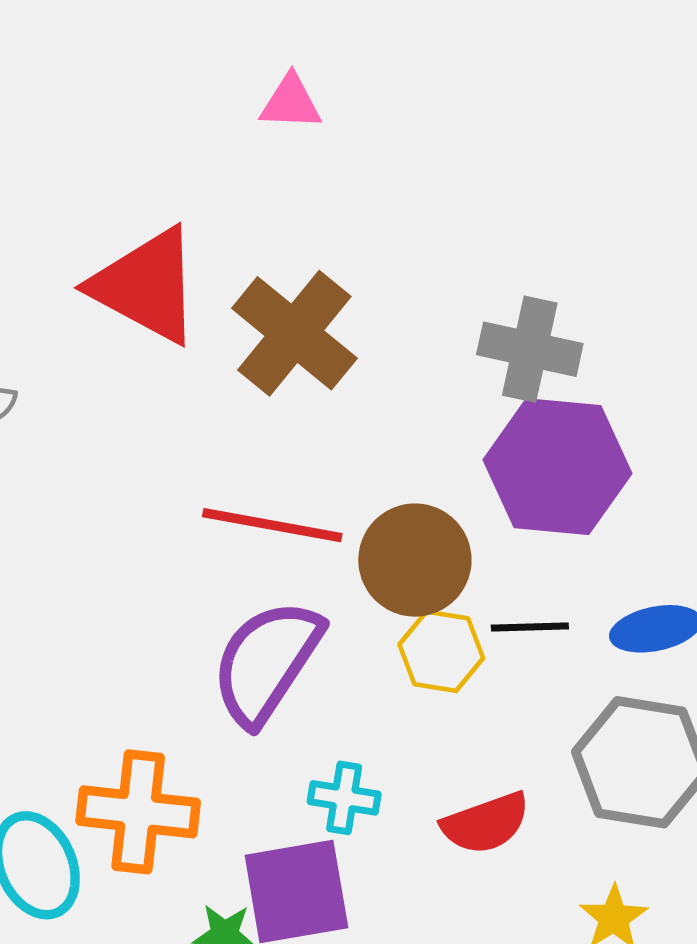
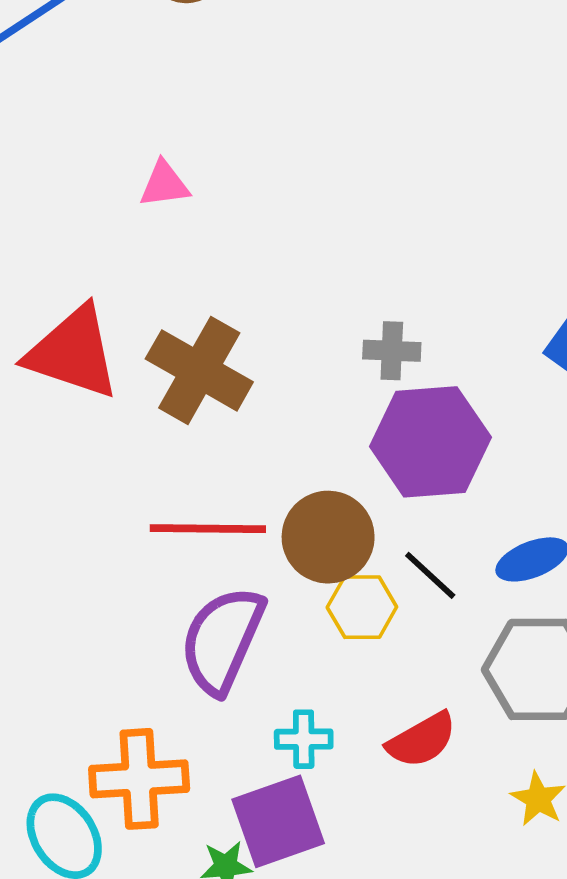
gray cross: (530, 349) -> (392, 351), size x0.7
black line: (530, 627) -> (430, 575), turned 54

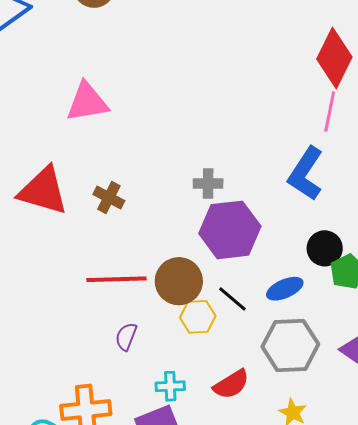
pink triangle: (164, 184) -> (87, 102), size x1.6
brown cross: (199, 370) -> (109, 198), size x0.6
purple semicircle: (222, 640) -> (126, 337), size x0.5

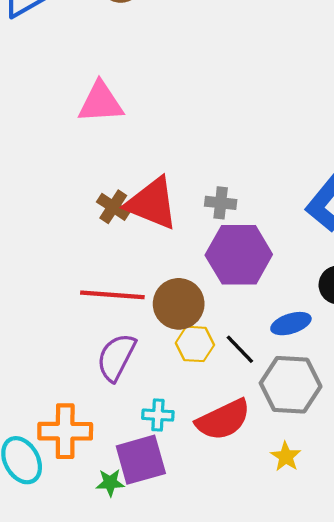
red triangle: (43, 191) -> (152, 203), moved
black line: (232, 299) -> (240, 349), moved
purple semicircle: (126, 337) -> (116, 357), size x1.6
red semicircle: (231, 384) -> (223, 420), size x1.4

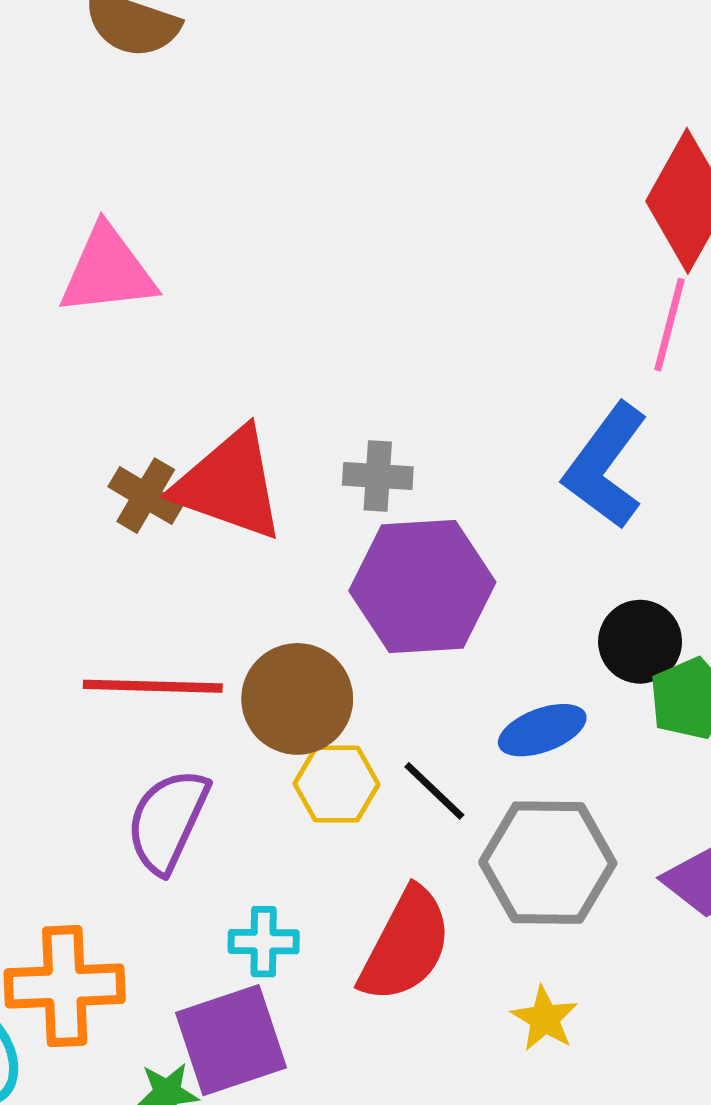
red semicircle: (223, 420) -> (406, 945), turned -34

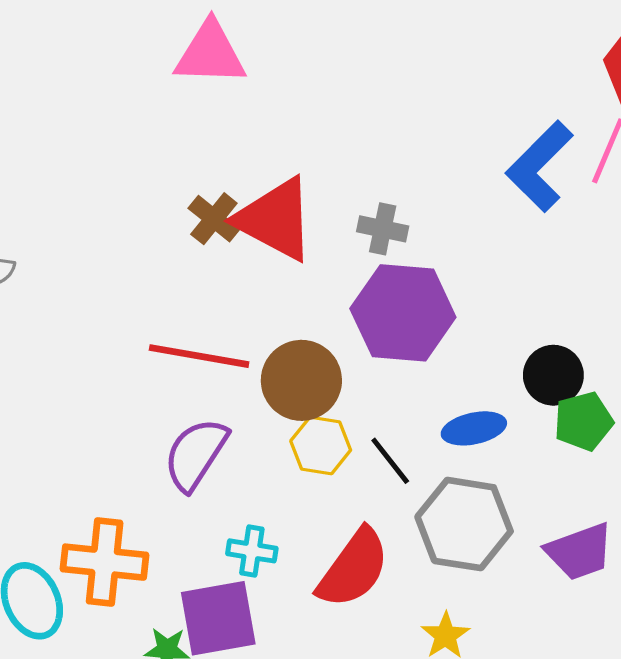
blue L-shape: (606, 466) -> (540, 166), moved

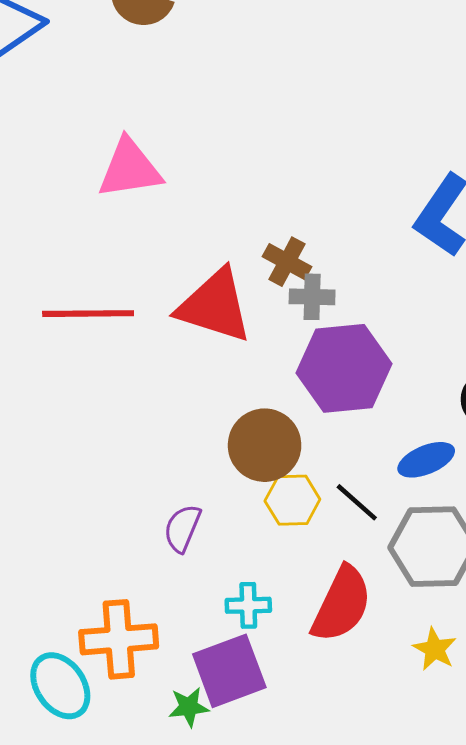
brown cross: (214, 219) -> (287, 262), moved
red line: (199, 356) -> (88, 314), moved
purple semicircle: (196, 454) -> (182, 528), size x0.7

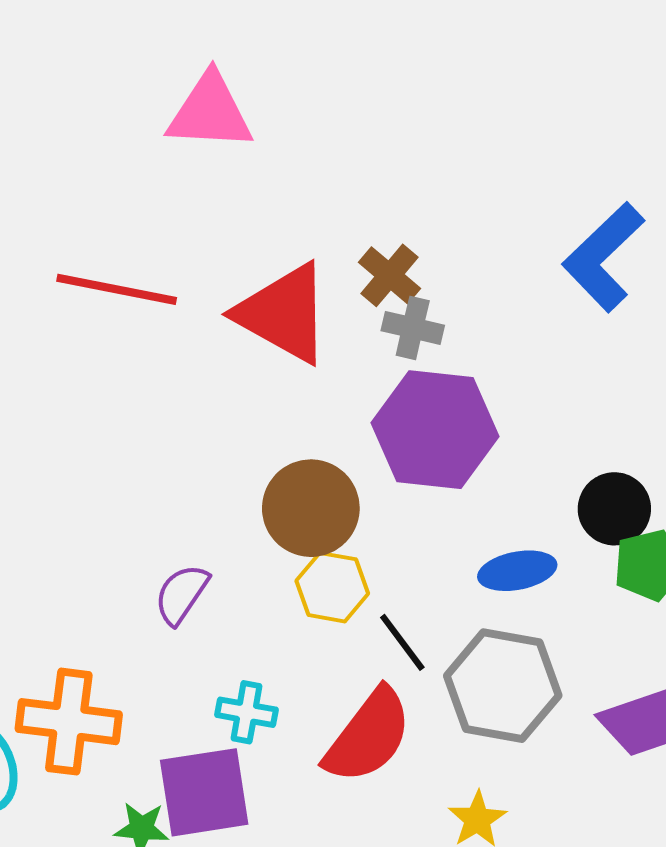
black line: (357, 502) -> (402, 642), moved

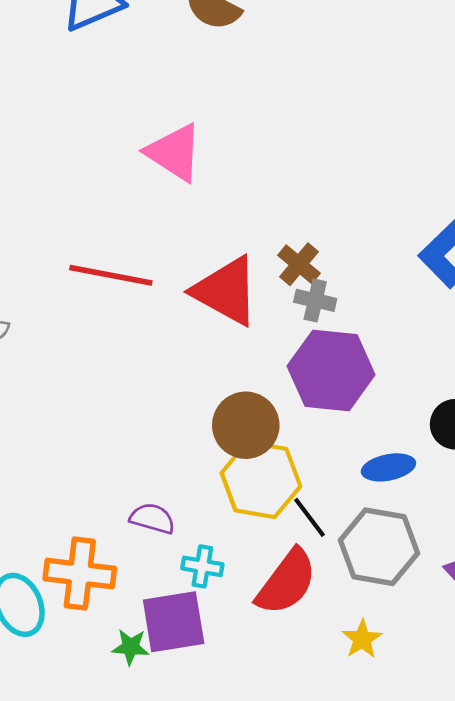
pink triangle: (210, 112) -> (174, 152), turned 30
yellow hexagon: (332, 587) -> (261, 480), size x1.6
purple semicircle: (181, 594) -> (152, 518), moved, turned 72

